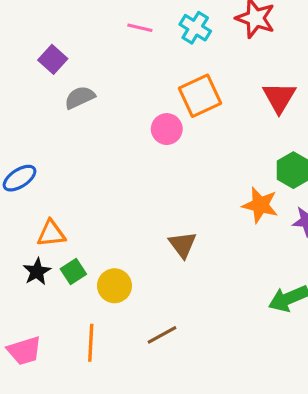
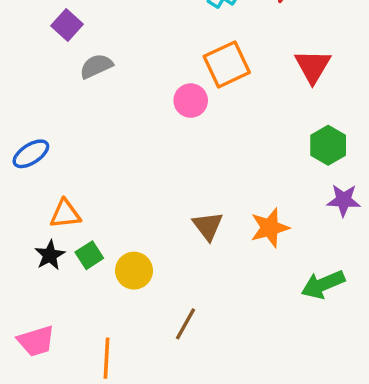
orange star: (260, 205) -> (270, 228), moved, turned -30
brown line: (162, 335) -> (186, 324), turned -32
orange line: (91, 343) -> (107, 358), moved

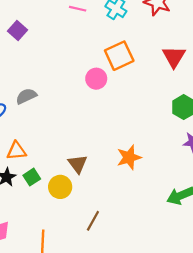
gray semicircle: (96, 66) -> (26, 96), moved
brown triangle: (208, 226) -> (78, 164), moved
orange star: (270, 228) -> (129, 157), moved

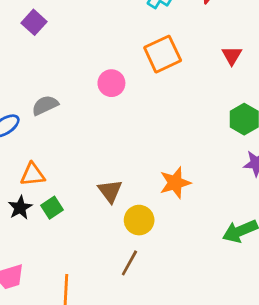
red triangle: (174, 57) -> (232, 55), size x0.7
pink circle: (96, 79) -> (111, 83), moved
yellow circle: (60, 187) -> (139, 220), moved

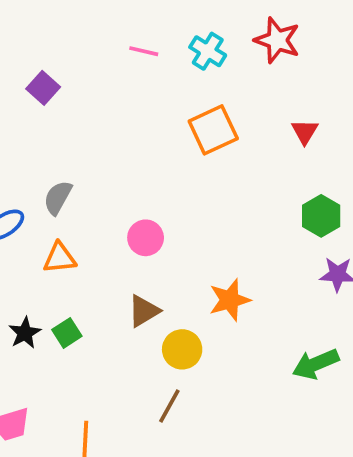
pink circle: (111, 83) -> (146, 238), moved
gray semicircle: (45, 105) -> (58, 198), turned -36
orange triangle: (33, 174) -> (60, 258), moved
brown triangle: (110, 191) -> (144, 311), turned 36

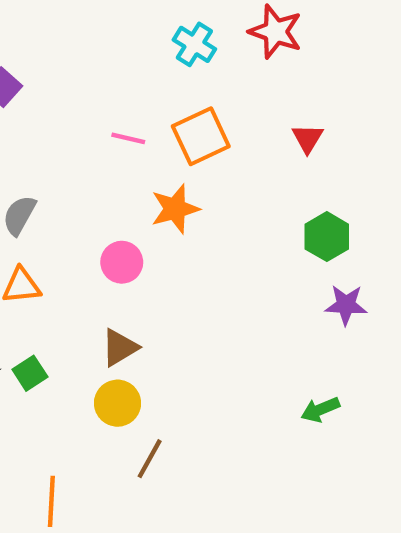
pink line: (144, 51) -> (128, 138), moved
orange star: (230, 300) -> (175, 209), moved
yellow circle: (182, 349) -> (118, 403), moved
green arrow: (316, 364) -> (320, 410), size x0.7

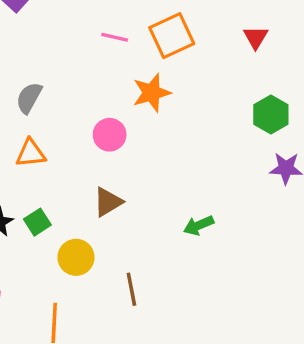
yellow circle: (118, 403) -> (76, 257), moved
green arrow: (320, 410) -> (199, 225), moved
brown line: (150, 459) -> (131, 289), turned -40

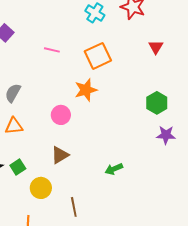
pink line: (115, 37) -> (52, 50), moved
red triangle: (256, 37) -> (156, 47), moved

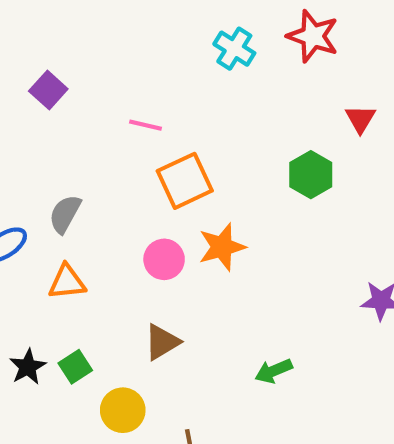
orange square: (98, 56) -> (185, 181), moved
orange star: (86, 90) -> (222, 247), moved
green hexagon: (157, 103) -> (311, 175), moved

